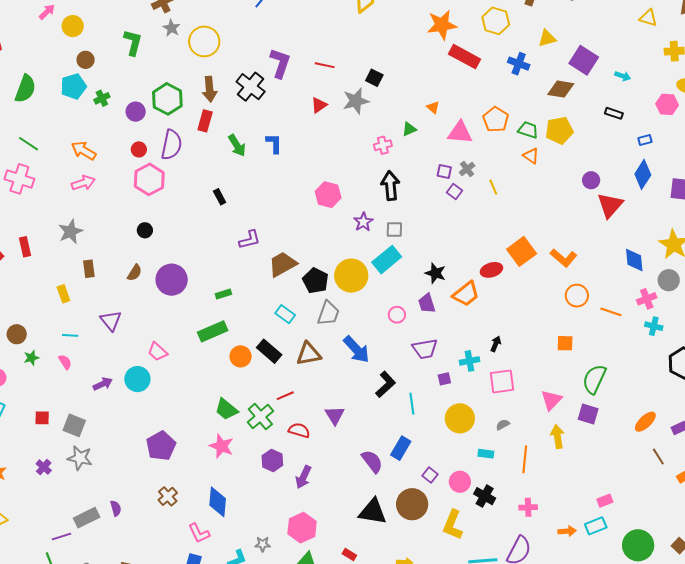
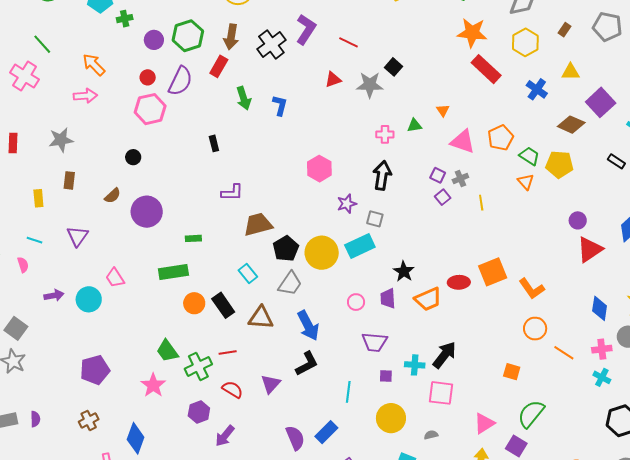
black arrow: (496, 344) -> (444, 355), size x1.8
black L-shape: (386, 384) -> (307, 364), moved

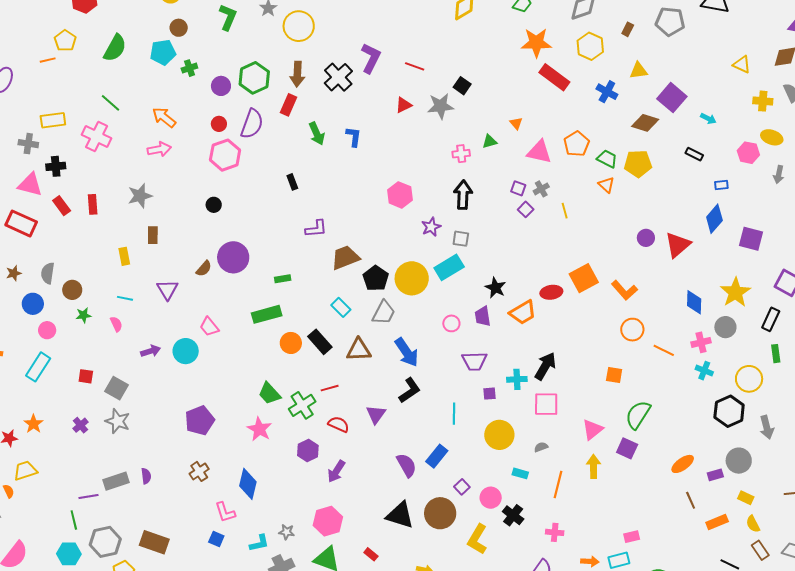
brown semicircle: (113, 196) -> (204, 269), moved
purple circle: (578, 220) -> (646, 238), moved

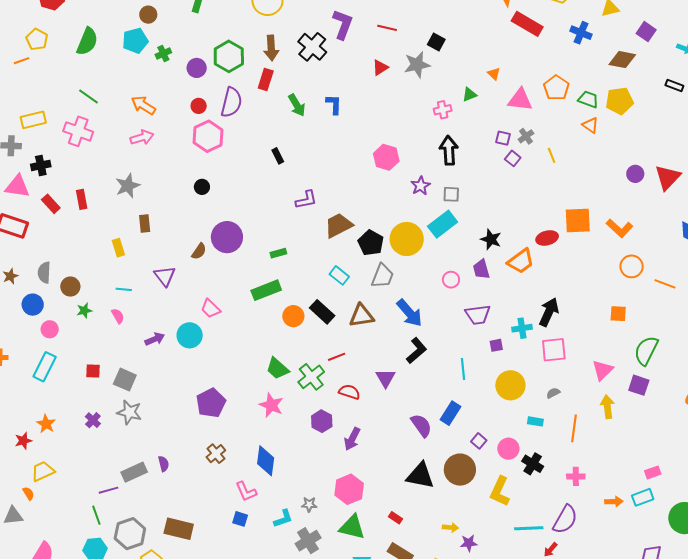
purple square: (672, 98) -> (646, 32), size x0.7
orange square: (584, 278) -> (578, 221), turned 32

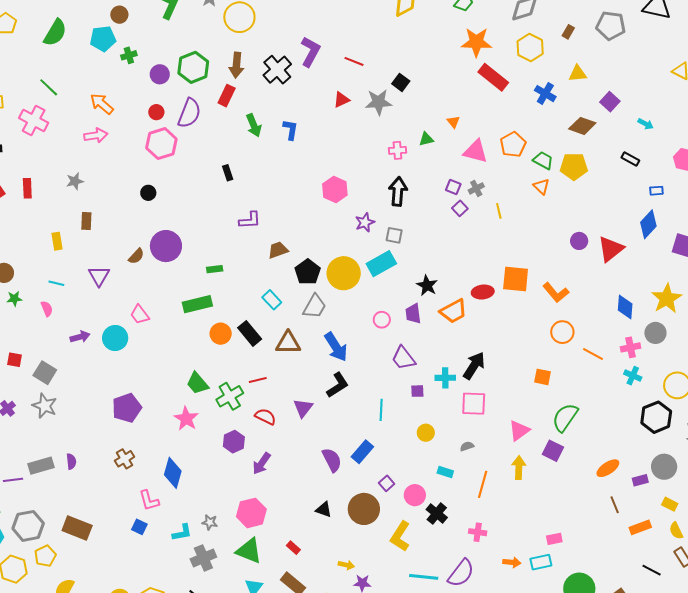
gray star: (128, 186) -> (75, 181), size x0.7
brown trapezoid: (338, 225) -> (278, 250), size x0.7
purple trapezoid: (478, 315) -> (403, 358), turned 52
yellow circle: (510, 385) -> (426, 433), size x0.6
black triangle: (420, 476) -> (324, 509), size x0.6

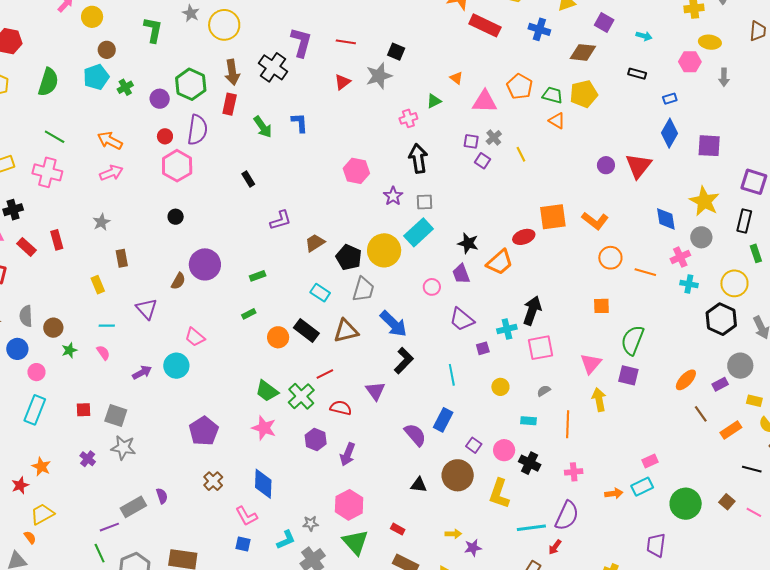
green rectangle: (197, 304) -> (249, 314), size x0.5
green triangle: (249, 551) -> (355, 542), turned 40

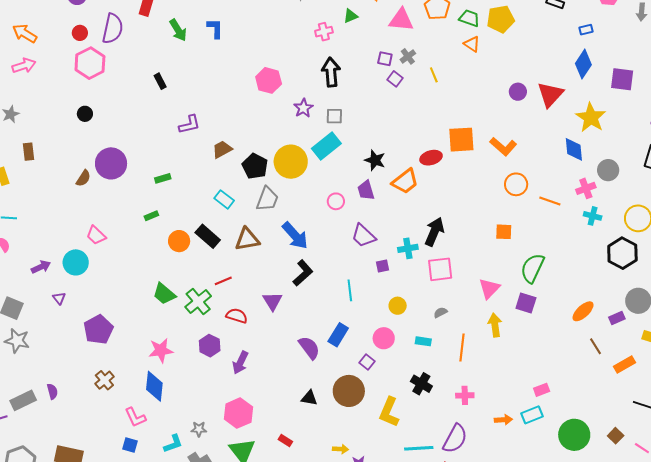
yellow star: (704, 201) -> (591, 118), moved
purple triangle: (146, 309) -> (59, 298), moved, size x0.6
pink star: (264, 428) -> (161, 350), moved, turned -30
pink circle: (504, 450) -> (384, 338), moved

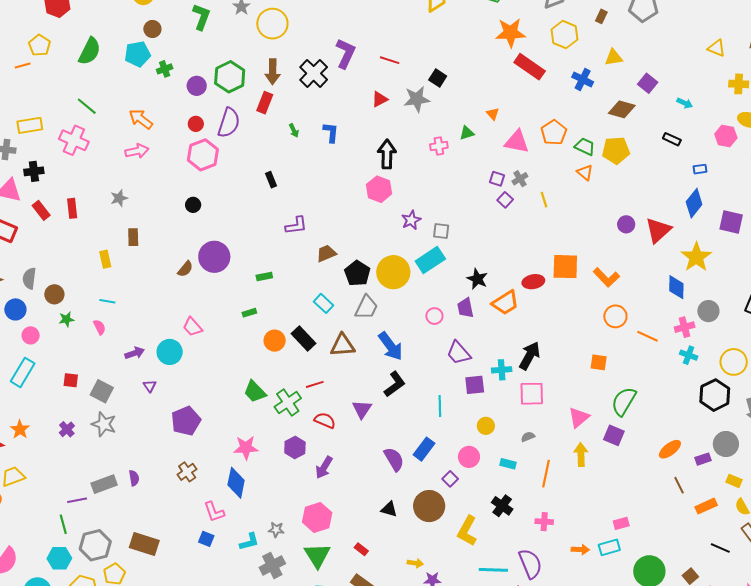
green arrow: (178, 30) -> (294, 131), size x0.6
black arrow: (331, 72) -> (387, 154), moved
purple square: (383, 266) -> (475, 385), size x1.5
purple semicircle: (455, 439) -> (530, 564), turned -56

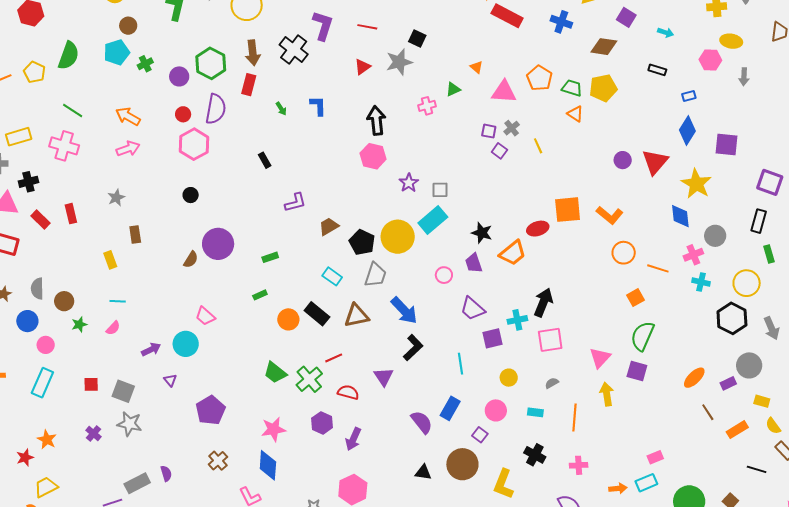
yellow pentagon: (40, 45) -> (34, 72), moved
pink semicircle: (100, 327) -> (113, 328), turned 77
orange square: (599, 362) -> (635, 298), moved, turned -30

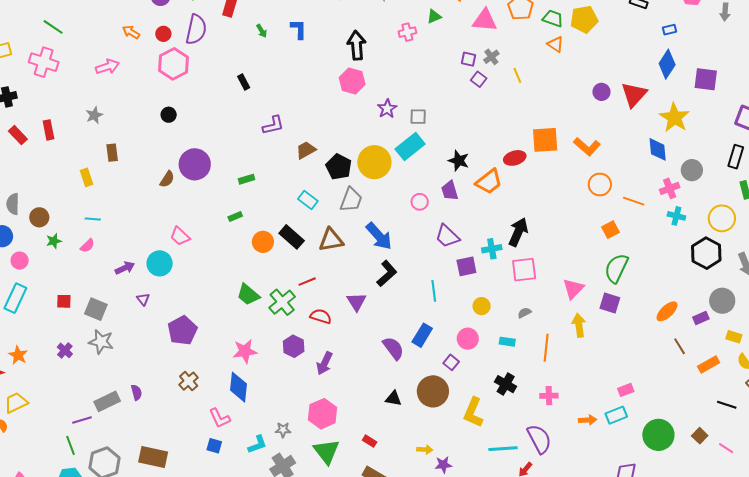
orange arrow: (128, 116) -> (131, 32), moved, size x0.7

